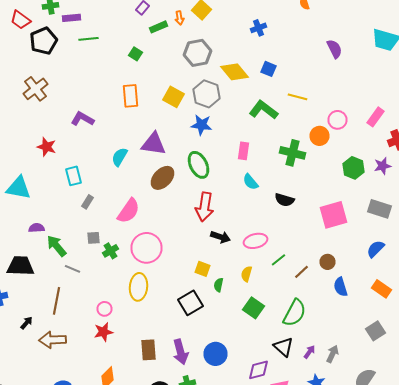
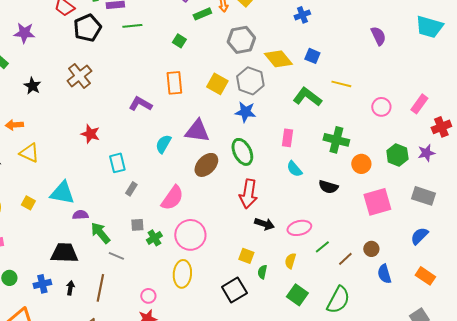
purple L-shape: (82, 119) -> (140, 104), moved
orange circle: (320, 136) -> (361, 164), moved
cyan triangle: (18, 188) -> (62, 193), moved
black arrow: (26, 323) -> (70, 288), moved, turned -32

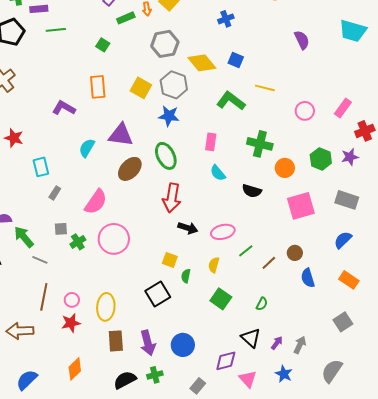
yellow ellipse: (182, 274) -> (106, 307), moved
brown line: (100, 288) -> (44, 297), moved
green semicircle: (338, 300) -> (262, 304), size x0.5

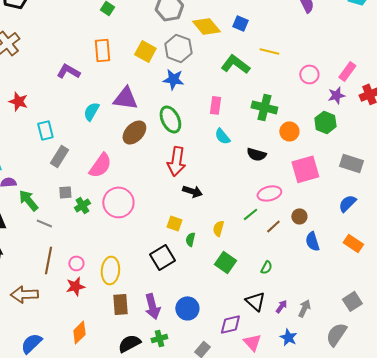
purple star: (350, 157) -> (336, 95), moved
gray rectangle: (55, 193) -> (59, 156), size x1.5
pink ellipse: (223, 232) -> (269, 193), moved
gray square: (343, 322) -> (352, 301), moved

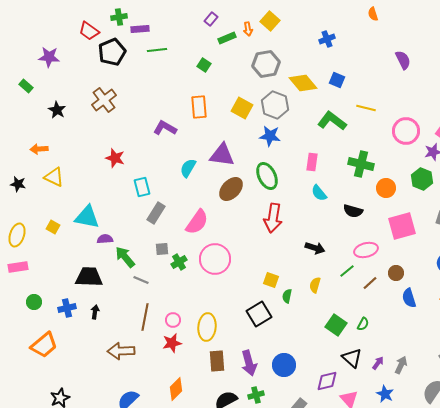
pink circle: (309, 74) -> (406, 131), size x1.4
black arrow: (192, 191) -> (315, 248), moved
green square: (225, 262) -> (336, 325), moved

